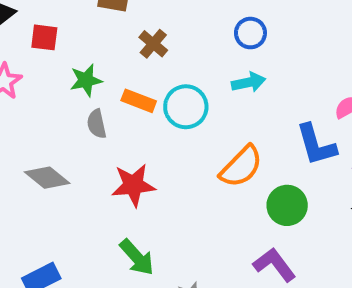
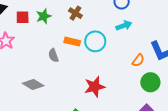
green star: (86, 80) -> (44, 16), moved
orange semicircle: (241, 167) -> (138, 60), moved, size x0.6
red star: (133, 185) -> (95, 87), moved

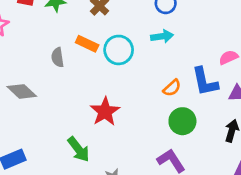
red star: (95, 87) -> (105, 112), turned -30

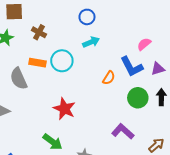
gray semicircle: (58, 57) -> (19, 79), size x1.5
green circle: (182, 121) -> (138, 98), moved

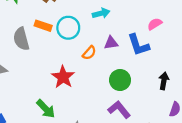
purple triangle: (158, 69) -> (111, 43), moved
orange semicircle: (109, 78) -> (89, 53), moved
green circle: (138, 98) -> (120, 80), moved

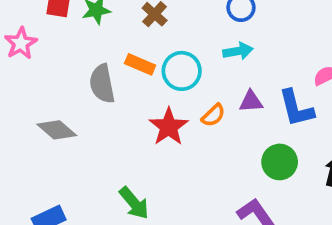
red star: (63, 77) -> (169, 127), moved
green circle: (120, 80) -> (280, 162), moved

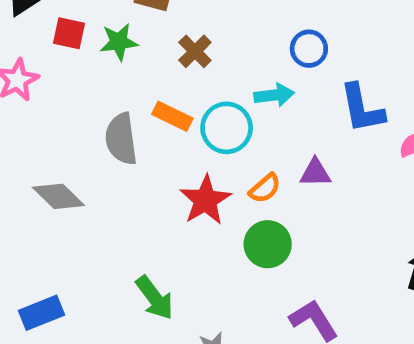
cyan arrow: (238, 51) -> (274, 95), moved
blue L-shape: (296, 108) -> (362, 108), moved
green circle: (280, 162) -> (268, 244), moved

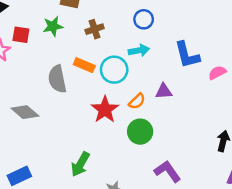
red square: (69, 33) -> (21, 35), moved
blue circle: (309, 49) -> (144, 19), moved
brown cross: (195, 51) -> (95, 29), turned 30
green arrow: (155, 298) -> (80, 164), turned 70

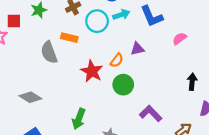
cyan arrow: (139, 50) -> (121, 15), moved
cyan circle: (114, 70) -> (97, 21), moved
pink semicircle: (217, 73) -> (180, 39), moved
gray diamond: (25, 112) -> (30, 97), moved

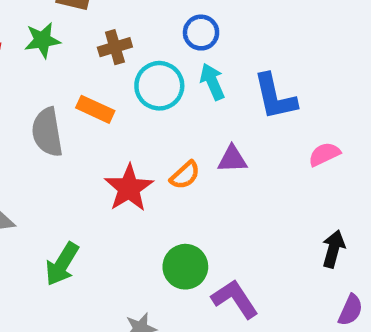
cyan arrow: (121, 15) -> (212, 82), turned -105
green circle: (123, 85) -> (185, 267), moved
green arrow: (79, 119) -> (62, 264), moved

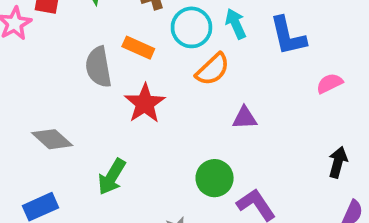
purple triangle: (232, 159) -> (245, 118), moved
orange semicircle: (185, 175) -> (213, 69), moved, size x1.4
red star: (129, 188) -> (145, 103), moved

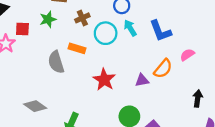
orange semicircle: (213, 69) -> (163, 69), moved
red star: (145, 103) -> (104, 80), moved

